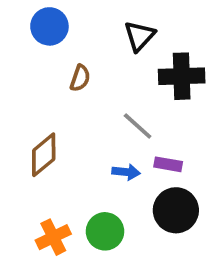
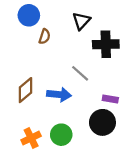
brown semicircle: (80, 78) -> (44, 36), moved
purple rectangle: (168, 164) -> (110, 99), moved
blue arrow: (126, 172) -> (59, 95), moved, size x1.5

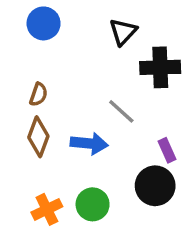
brown semicircle: (44, 36) -> (38, 94), moved
brown diamond: (26, 90) -> (38, 137), turned -30
purple rectangle: (110, 99) -> (167, 150), turned 56

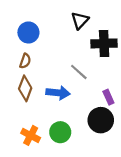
blue circle: (44, 23) -> (28, 32), moved
orange cross: (47, 209) -> (31, 135), turned -36

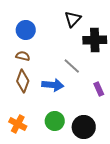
brown semicircle: (25, 61) -> (23, 56), turned -96
black circle: (101, 120) -> (84, 127), moved
orange cross: (31, 135) -> (18, 124), moved

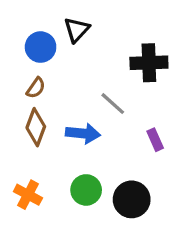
black triangle: (73, 19) -> (77, 30), moved
brown semicircle: (23, 56) -> (36, 88), turned 112

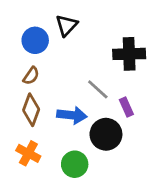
purple rectangle: (155, 140) -> (126, 107), moved
orange cross: (28, 195) -> (28, 153), moved
black circle: (132, 199) -> (106, 134), moved

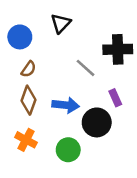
blue circle: (35, 40) -> (20, 37), moved
gray line: (98, 89) -> (86, 68), moved

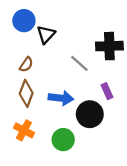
black triangle: (61, 23) -> (46, 34), moved
blue circle: (20, 37) -> (24, 21), moved

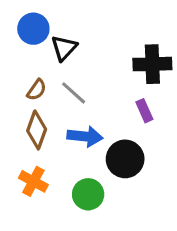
gray line: (79, 63) -> (74, 93), moved
purple rectangle: (107, 91) -> (144, 111), moved

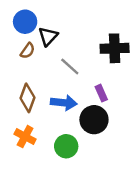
brown semicircle: (37, 90) -> (27, 51), moved
gray line: (74, 93) -> (70, 66), moved
purple rectangle: (144, 111) -> (101, 93), moved

